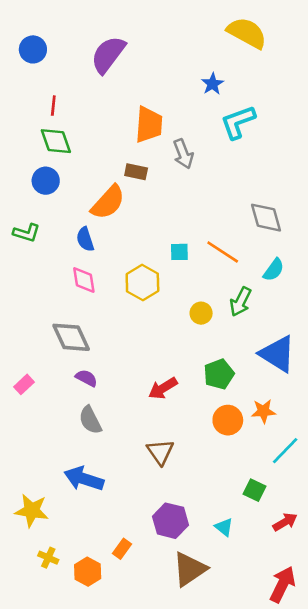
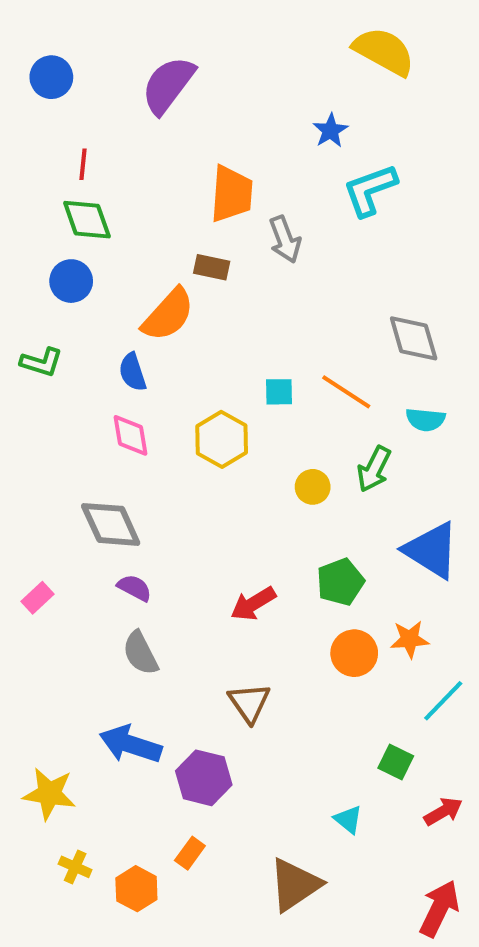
cyan semicircle: (274, 270) -> (425, 420), turned 60
purple hexagon: (170, 521) -> (204, 778), moved

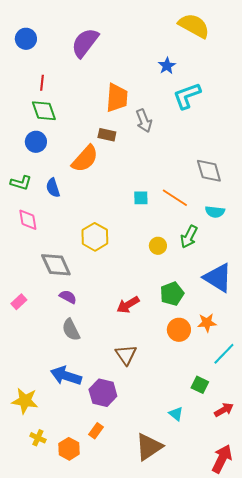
blue semicircle: (132, 372) -> (53, 188), moved
pink diamond: (131, 435) -> (28, 220), moved
yellow hexagon: (222, 439) -> (95, 237), moved

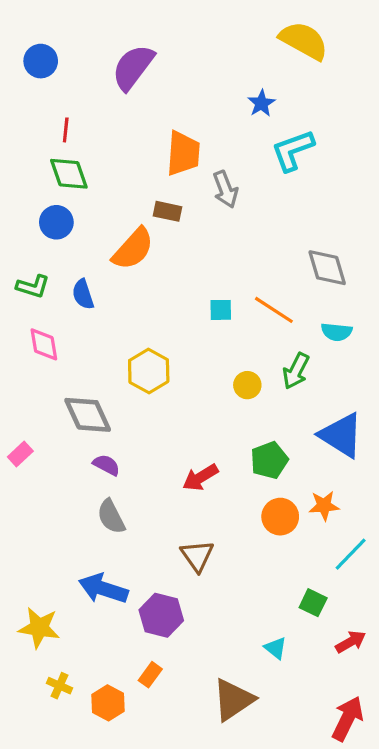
pink rectangle: (19, 302) -> (20, 454), moved

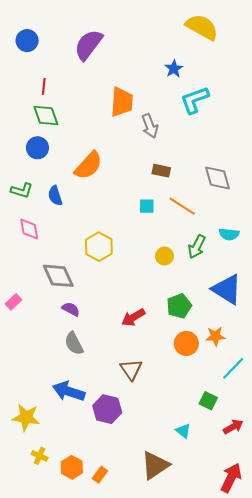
brown rectangle: (167, 211) -> (161, 171), moved
cyan semicircle: (337, 332) -> (229, 234), moved
orange rectangle: (150, 675) -> (100, 475), moved

